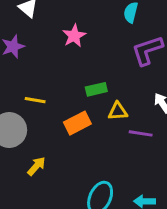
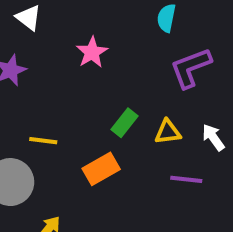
green rectangle: (96, 89) -> (125, 123), turned -36
yellow triangle: (118, 111) -> (168, 132), moved

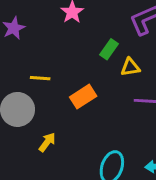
green rectangle: (125, 123) -> (109, 49), moved

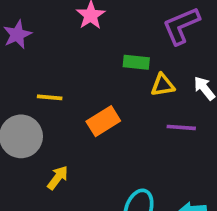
green rectangle: (109, 49) -> (136, 62), turned 60

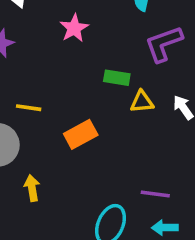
purple line: (181, 127) -> (155, 194), moved
yellow arrow: (58, 178) -> (32, 188), turned -50

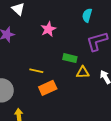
yellow line: (29, 108) -> (36, 71), moved

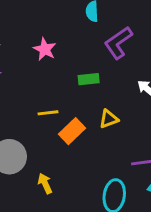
yellow triangle: (83, 72) -> (109, 119), moved

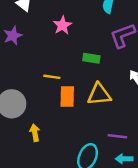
yellow triangle: (109, 119) -> (99, 94), size x1.5
orange rectangle: (72, 131) -> (67, 96), turned -60

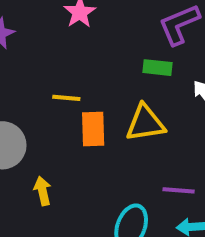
green rectangle: (91, 58) -> (158, 68), moved

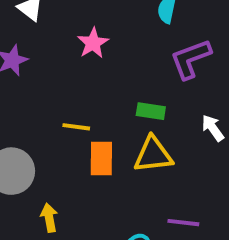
green rectangle: (158, 68) -> (151, 111), moved

